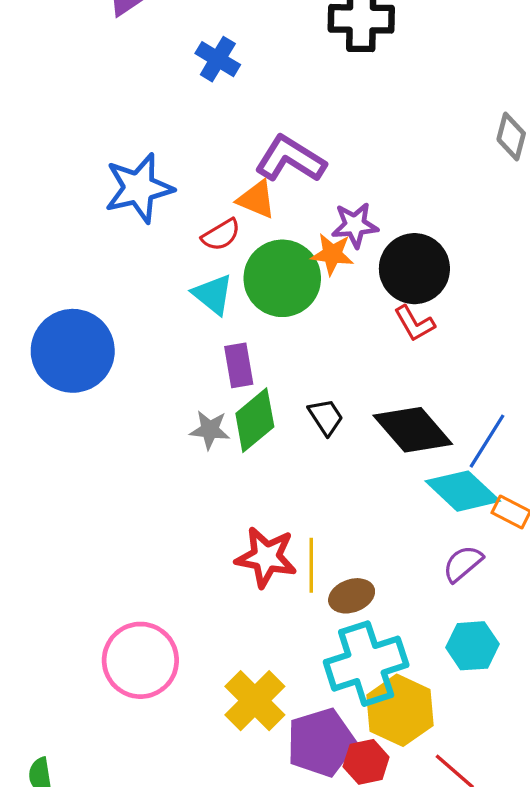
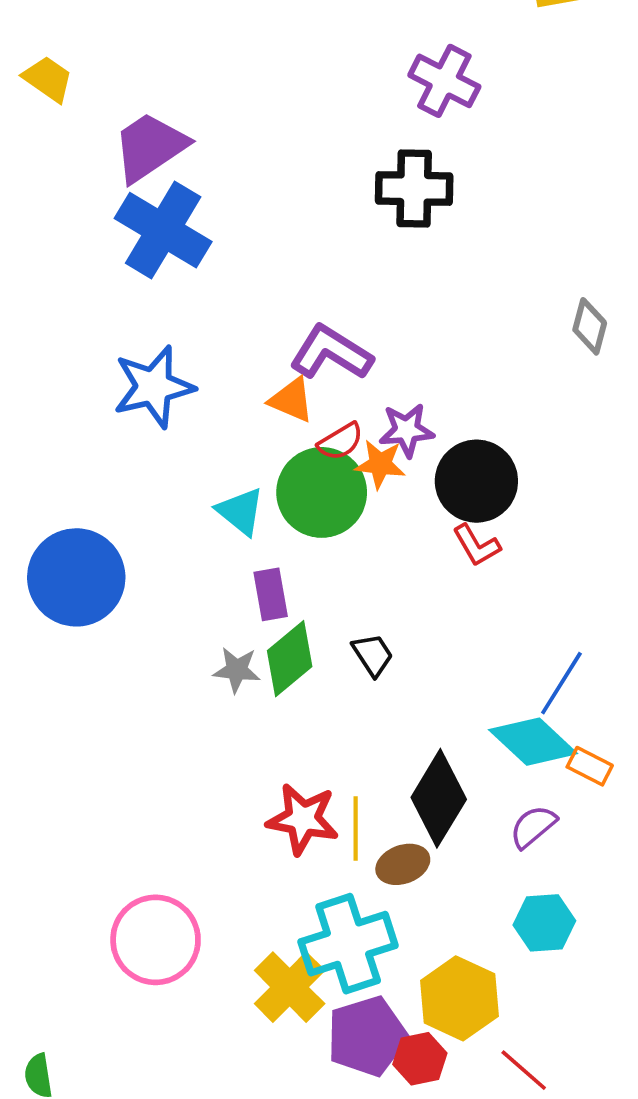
blue cross: (218, 59) -> (163, 230), moved, size x1.8
red semicircle: (221, 235) -> (341, 441), moved
black diamond: (413, 430) -> (439, 798), moved, turned 72
cyan cross: (366, 664) -> (348, 944), moved

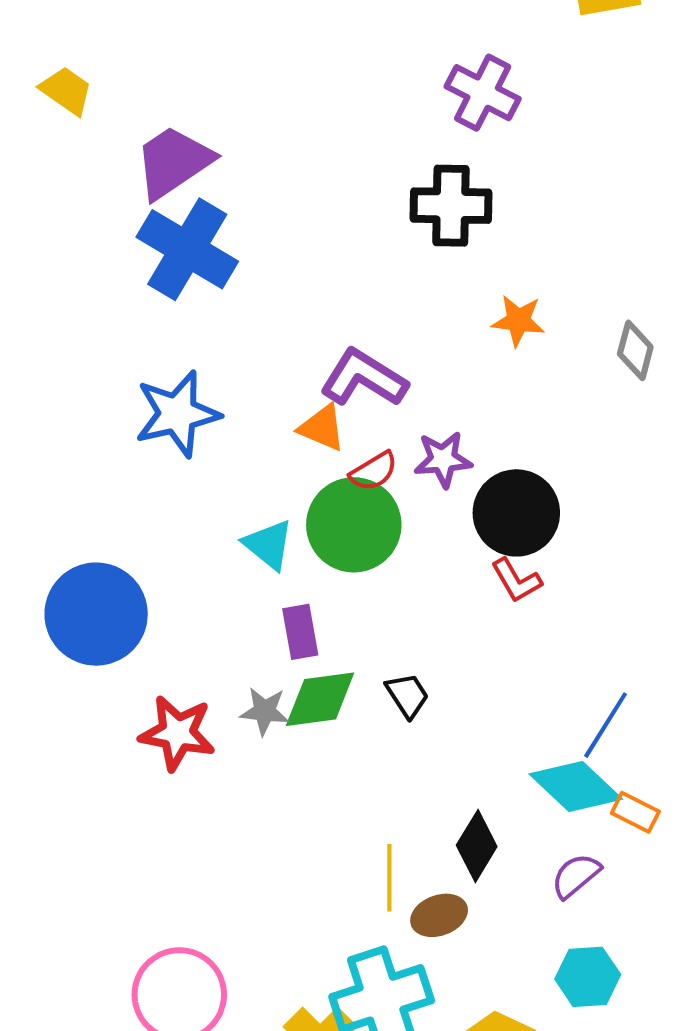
orange star: (380, 464) -> (518, 321), moved
green diamond: (290, 659) -> (320, 699), turned 32
black diamond: (439, 798) -> (477, 846), size x0.7
red star: (303, 819) -> (177, 733), moved

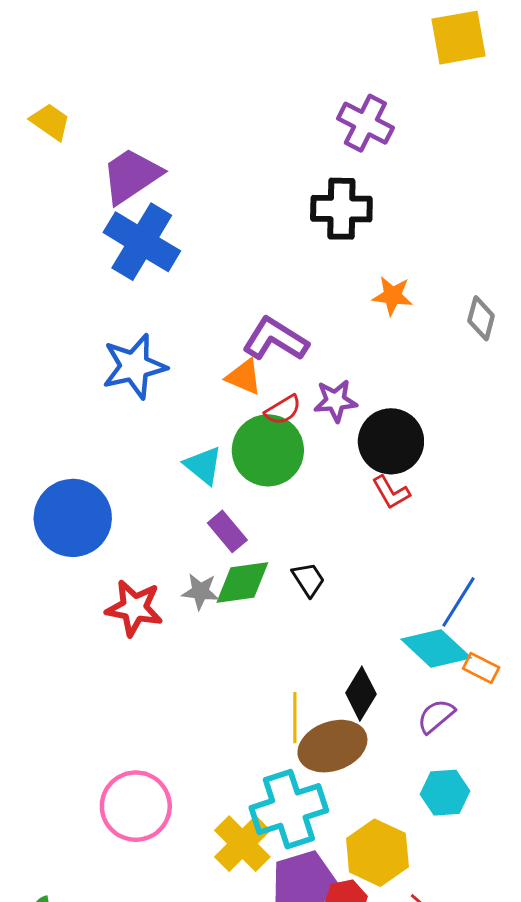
purple rectangle: (300, 632) -> (227, 531), turned -30
brown ellipse: (439, 915) -> (332, 746), size x1.6

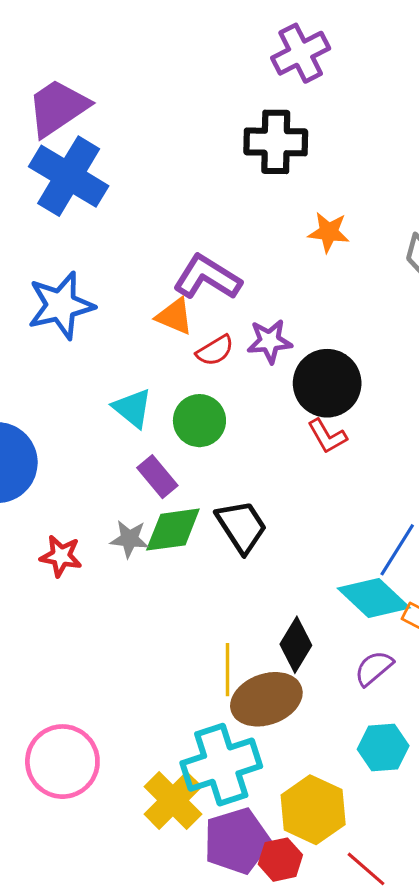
purple cross: (365, 123) -> (301, 53), turned 36
green circle: (268, 450) -> (199, 421), moved, size x0.7
black trapezoid: (308, 579) -> (241, 526), size x1.5
red star: (134, 608) -> (61, 556), size x0.7

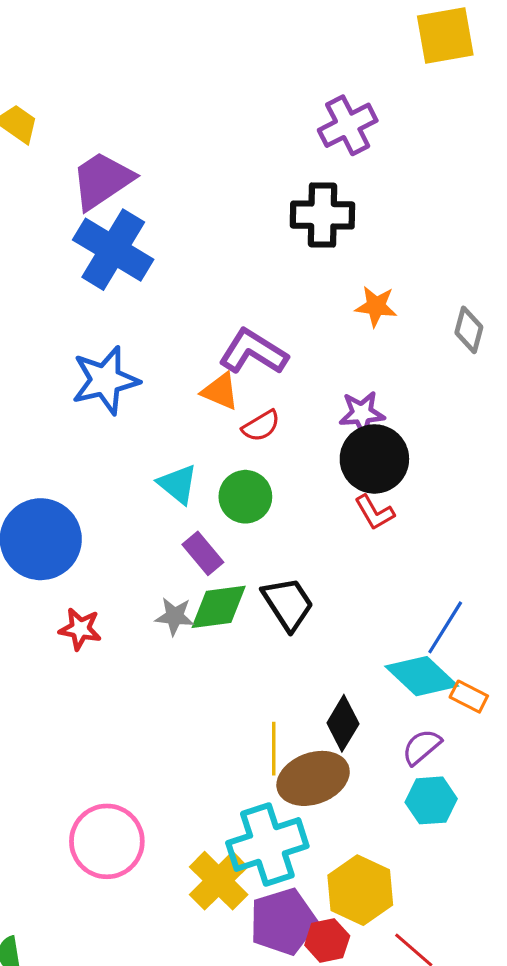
purple star: (269, 341) -> (362, 413), moved
red star: (61, 556) -> (80, 629), moved
cyan hexagon: (383, 748) -> (431, 800), moved

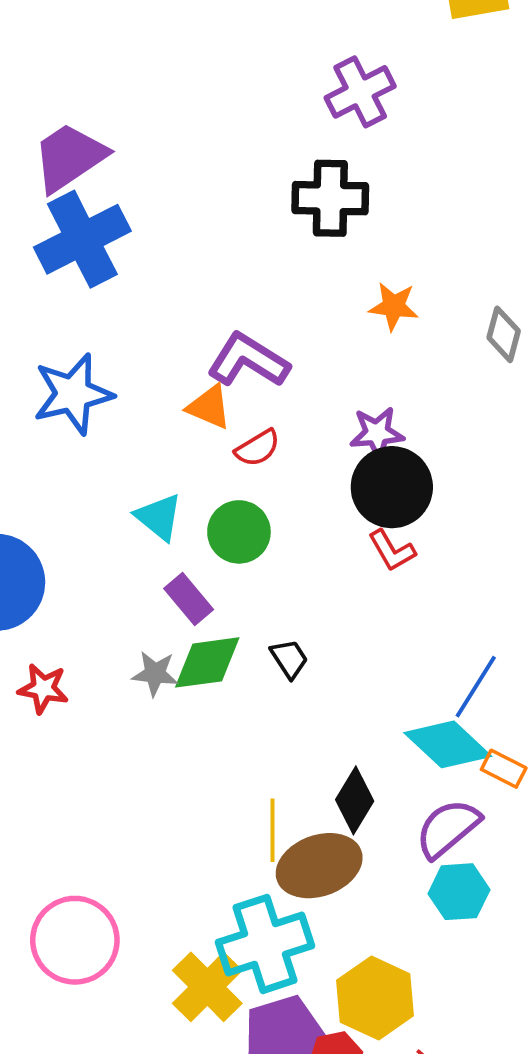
blue cross: (113, 250) -> (82, 239), turned 32
black trapezoid: (288, 604) -> (289, 659), size x0.6
purple semicircle: (422, 747) -> (448, 828), size x1.4

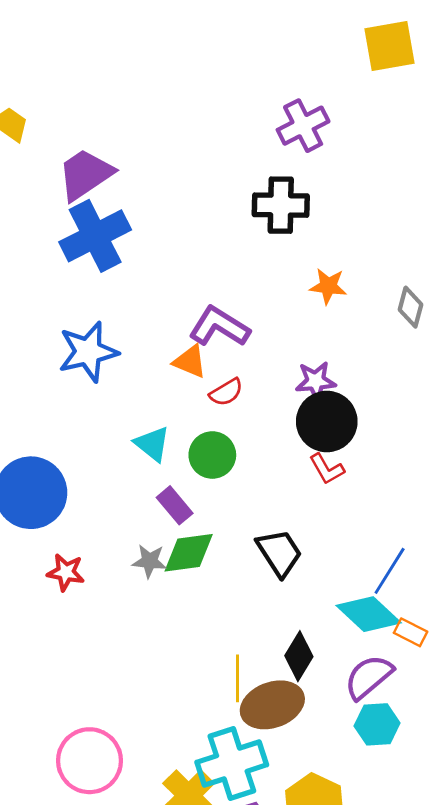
black trapezoid: (289, 659) -> (279, 553), moved, size x1.6

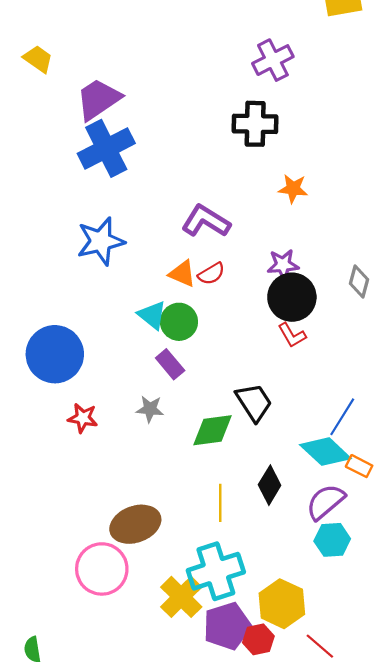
gray diamond: (411, 307) -> (359, 282), moved
orange triangle: (190, 362) -> (182, 274), moved
green circle: (212, 455) -> (179, 322), moved
green diamond: (189, 553) -> (213, 430), moved
brown ellipse: (272, 705) -> (135, 524), moved

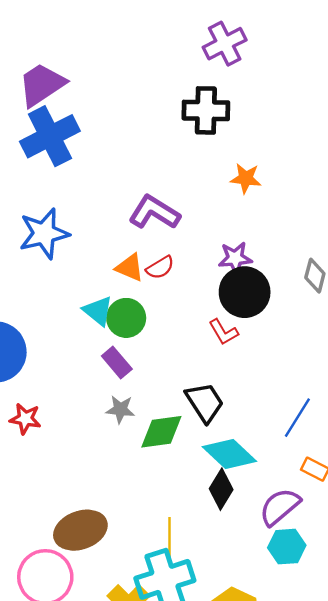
red L-shape: (292, 335) -> (223, 332), moved
gray star: (150, 409) -> (120, 409), moved
cyan diamond: (325, 452) -> (229, 454), moved
yellow line: (220, 503) -> (170, 537), moved

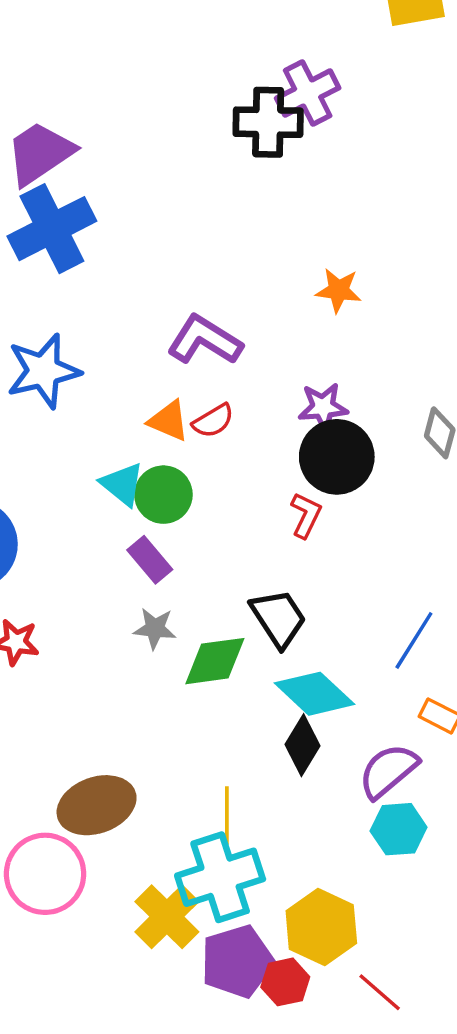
black cross: (206, 110) -> (268, 122), moved
red L-shape: (223, 332) -> (306, 515), turned -124

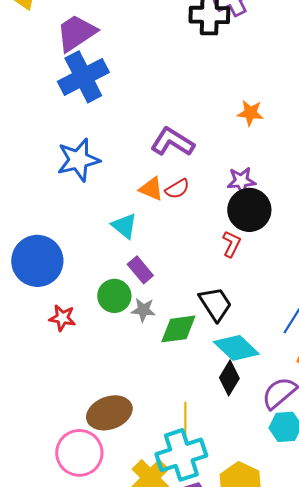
green circle: (163, 495) -> (114, 296), moved

